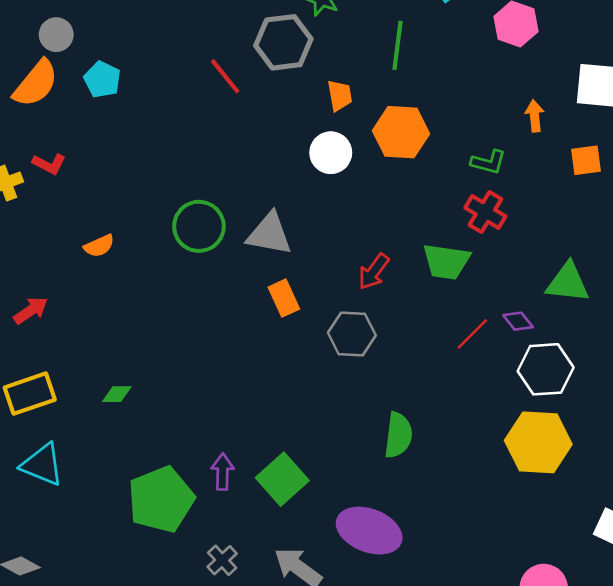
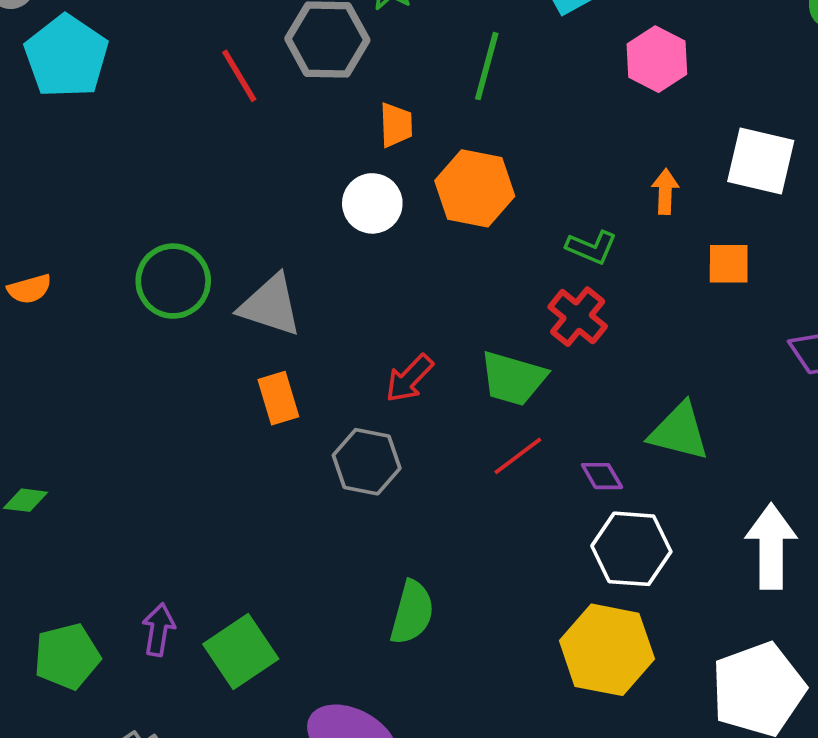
cyan pentagon: (102, 79) -> (66, 56), size x1.6
red line: (472, 334) -> (518, 456), moved
green pentagon: (161, 499) -> (67, 656), size x0.7

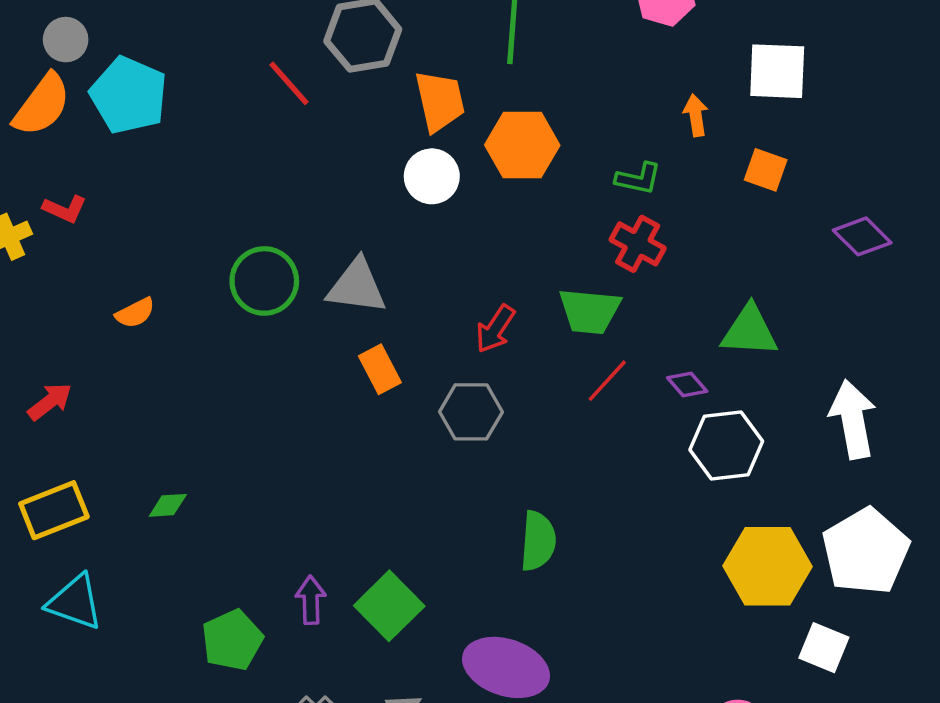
orange trapezoid: (396, 125) -> (440, 101), size x1.5
orange square: (729, 264) -> (766, 170), turned 30
yellow hexagon: (607, 650) -> (767, 566), moved

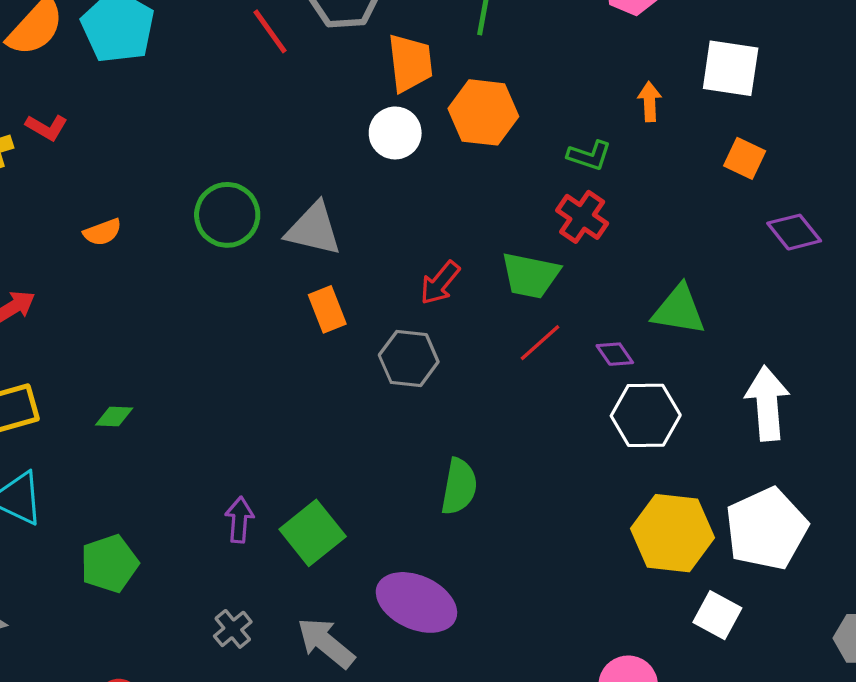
orange square: (766, 170) -> (745, 158), moved
green pentagon: (232, 640) -> (109, 564), moved

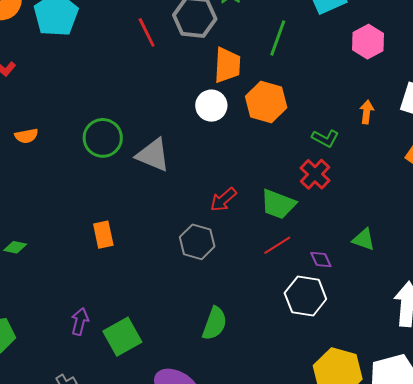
orange rectangle: (327, 309) -> (103, 235), moved
green triangle: (679, 310) -> (364, 239), size x0.7
white hexagon: (646, 415) -> (305, 296), moved

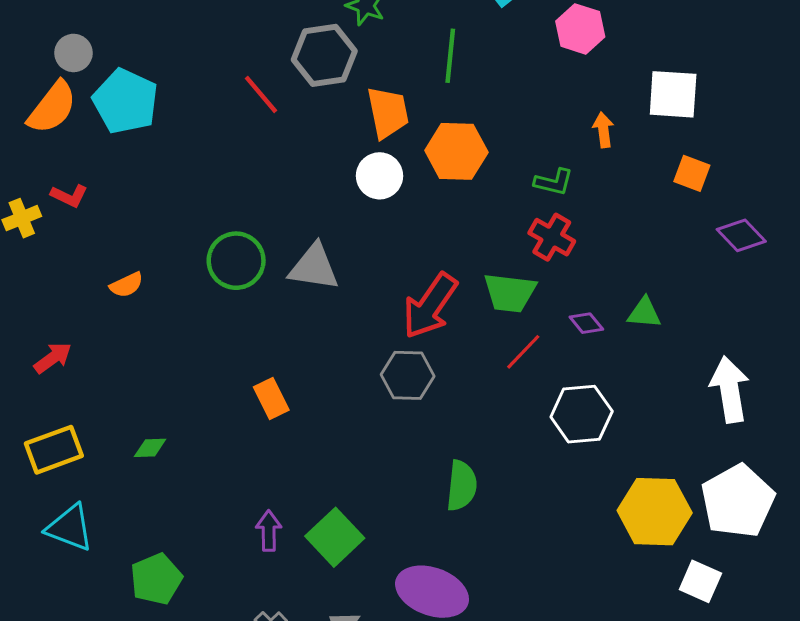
red arrow: (223, 200) -> (430, 306), size x1.6
purple diamond: (321, 260) -> (586, 323), moved

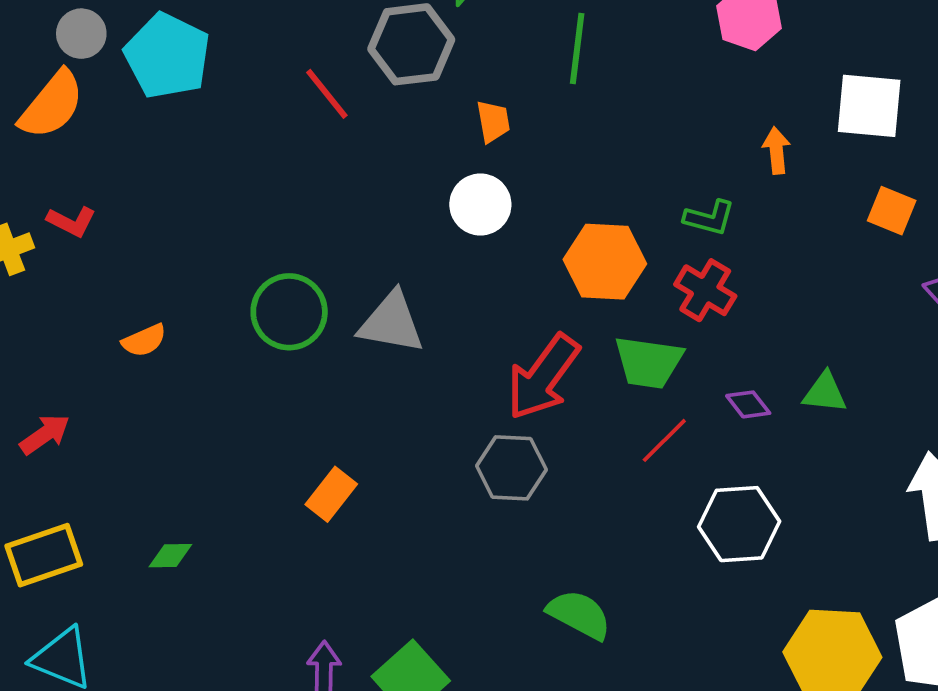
cyan pentagon: (126, 101) -> (167, 56), moved
orange trapezoid: (388, 113) -> (493, 121), size x0.6
orange hexagon: (456, 151) -> (605, 262), moved
orange rectangle: (271, 398) -> (331, 494), turned 63
green semicircle: (462, 486) -> (579, 615), turned -69

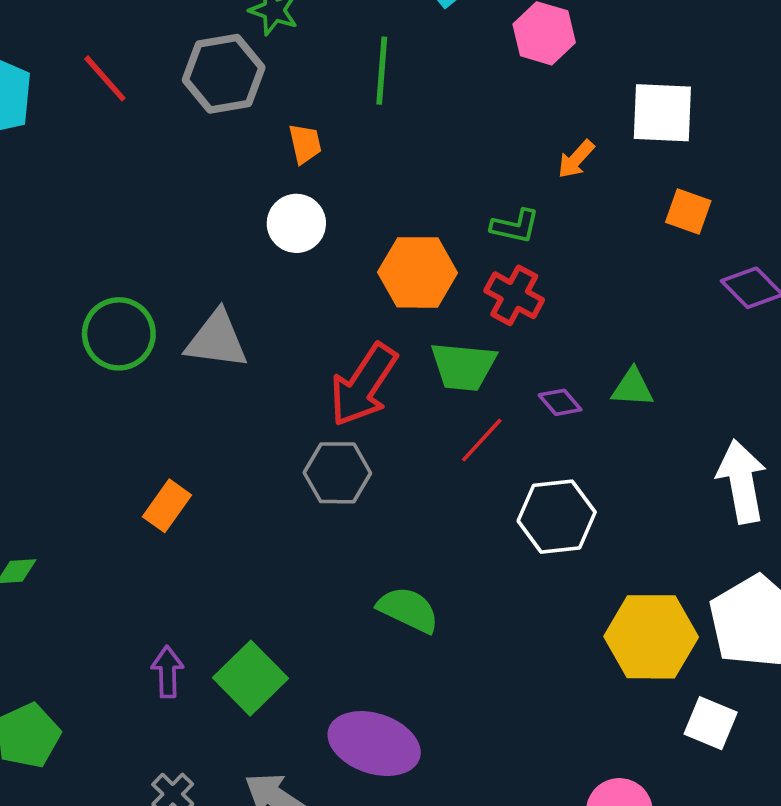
red line: (327, 94) -> (105, 78), moved
orange arrow: (776, 151) -> (576, 159), turned -129

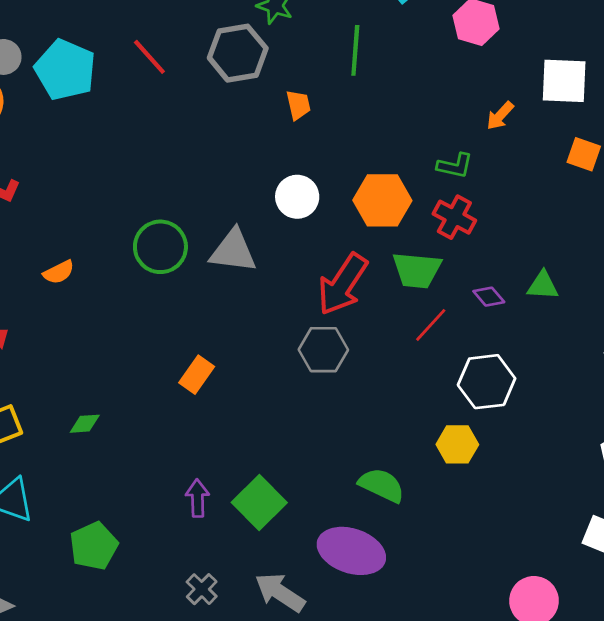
white circle: (296, 223) -> (297, 197), moved
green semicircle: (408, 610) -> (382, 485), moved
yellow hexagon: (651, 637) -> (457, 444), moved, size x0.6

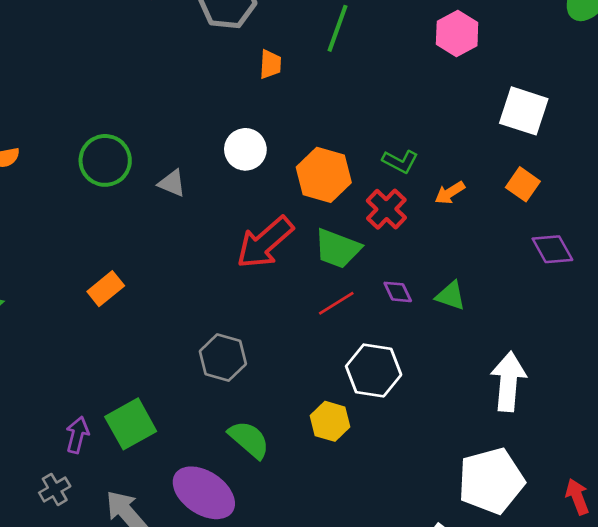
orange arrow: (500, 116) -> (450, 193), moved
gray triangle: (233, 251) -> (172, 183), size x0.6
gray hexagon: (323, 350) -> (223, 358), moved
purple arrow: (197, 498) -> (77, 435), moved

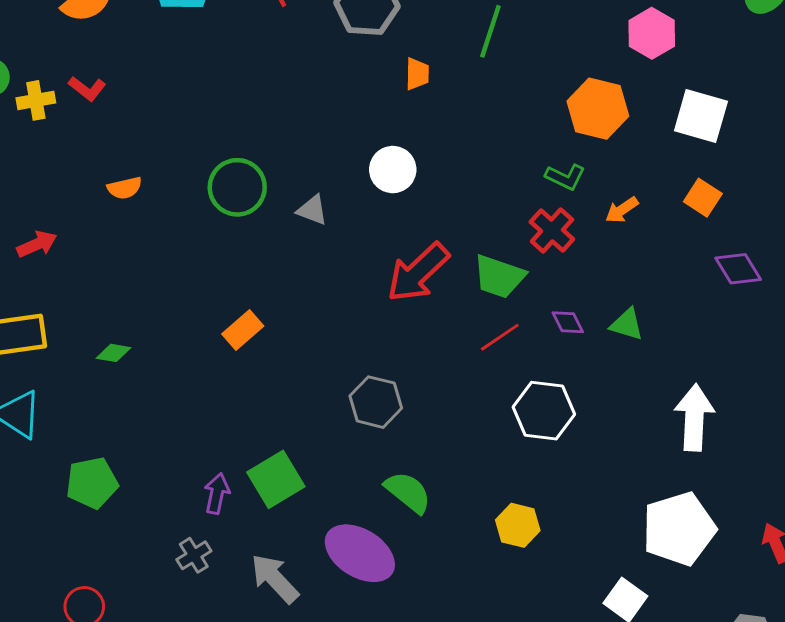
pink hexagon: (457, 33) -> (652, 33), moved
orange hexagon: (324, 175) -> (598, 109), moved
yellow hexagon: (330, 421) -> (518, 525), moved

